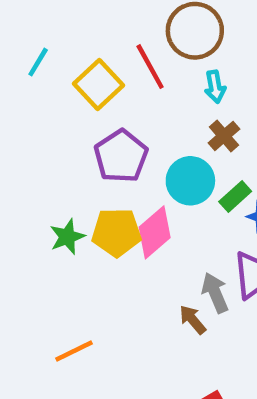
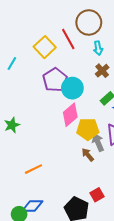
cyan line: (38, 62) -> (12, 63), moved
cyan circle: (190, 181) -> (72, 88), moved
yellow pentagon: (116, 232) -> (88, 129), moved
green star: (67, 237) -> (12, 125), moved

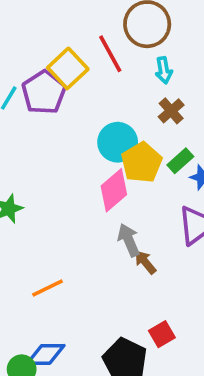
purple pentagon: (55, 80) -> (44, 92), moved
yellow pentagon: (88, 129) -> (142, 163), moved, turned -30
gray arrow: (98, 142) -> (129, 240), moved

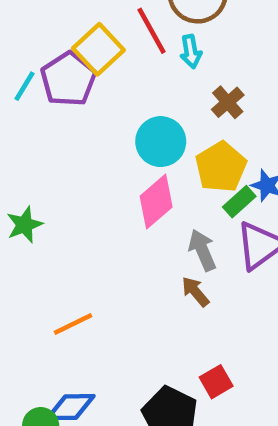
cyan arrow: (164, 70) -> (191, 51), moved
green rectangle: (180, 161) -> (239, 202), moved
yellow pentagon: (142, 163) -> (221, 167), moved
gray arrow: (129, 240) -> (202, 250), moved

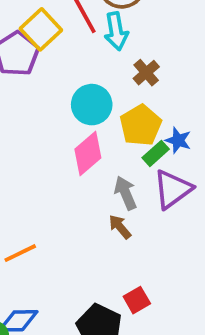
cyan arrow: (191, 51) -> (116, 31), size x1.4

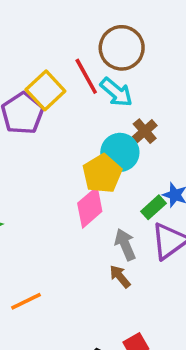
cyan arrow: (116, 31) -> (116, 92), turned -40
cyan circle: (92, 105) -> (120, 152), moved
yellow pentagon: (141, 125) -> (102, 174), moved

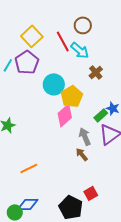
brown circle: (122, 48) -> (83, 25), size x0.7
yellow square: (45, 90) -> (32, 36), moved
cyan circle: (120, 152) -> (54, 84), moved

